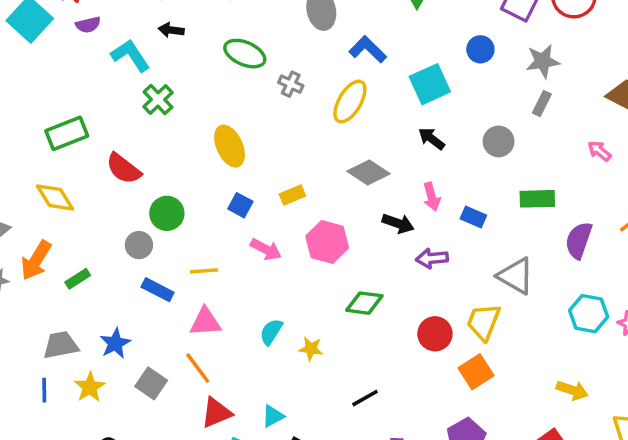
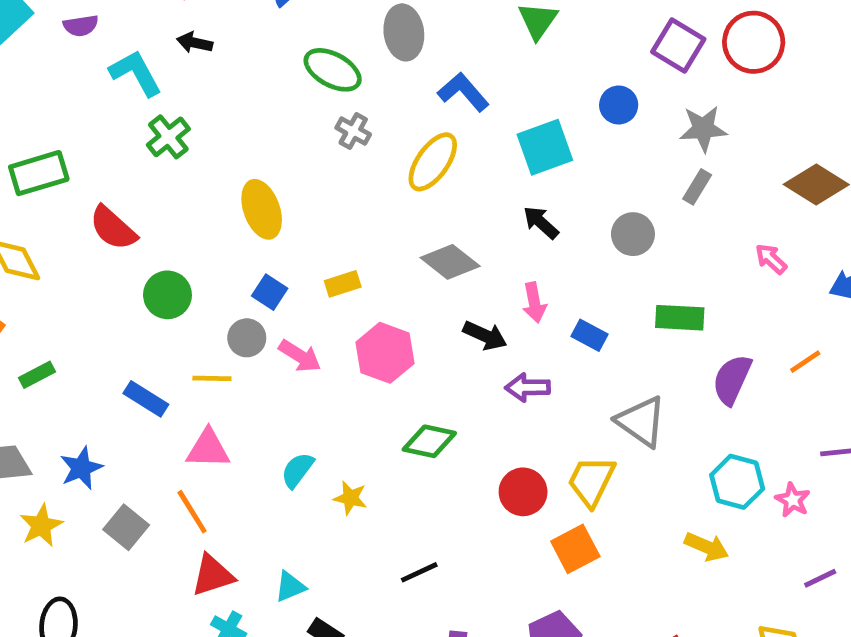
green ellipse: (245, 54) -> (333, 70), moved
gray circle: (139, 245) -> (247, 338), moved
yellow arrow: (572, 390) -> (707, 547), moved

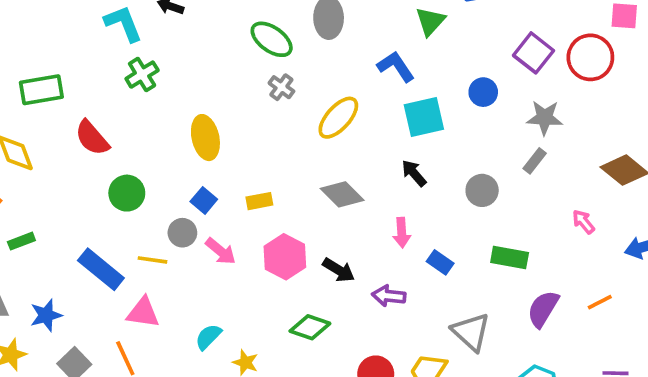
blue L-shape: (463, 92) -> (396, 67), moved
black arrow: (485, 336) -> (339, 270), moved
blue rectangle: (146, 399) -> (101, 269), size x1.4

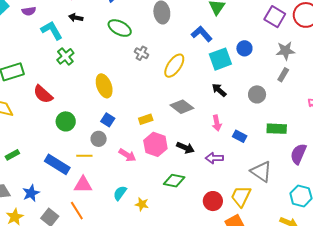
green ellipse: (272, 39) -> (120, 28), moved
blue circle: (483, 92) -> (244, 48), moved
yellow rectangle: (259, 201) -> (146, 119), moved
pink arrow: (221, 251) -> (127, 155), moved

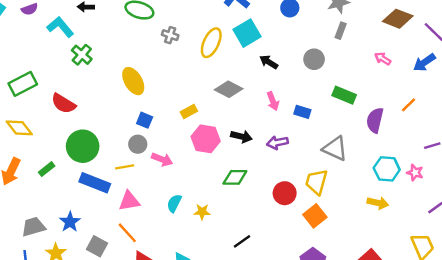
cyan square: (220, 59) -> (247, 33), moved
green circle: (66, 121) -> (83, 146), moved, size x1.4
green rectangle: (277, 129) -> (344, 95), turned 30
green rectangle: (12, 155) -> (47, 169), moved
pink arrow: (127, 155) -> (162, 159), moved

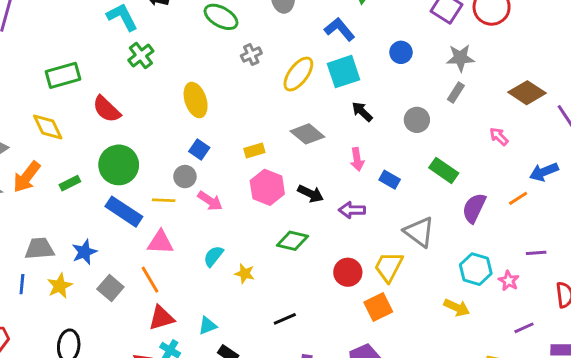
gray cross: (170, 35) -> (251, 55), turned 35
blue arrow: (424, 62) -> (544, 172), moved

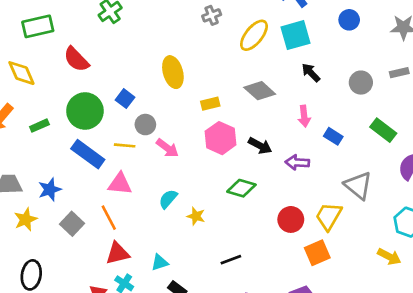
gray rectangle: (456, 92) -> (399, 73), moved, turned 42
yellow ellipse: (196, 100) -> (173, 72), moved
blue square: (199, 150) -> (125, 99), moved

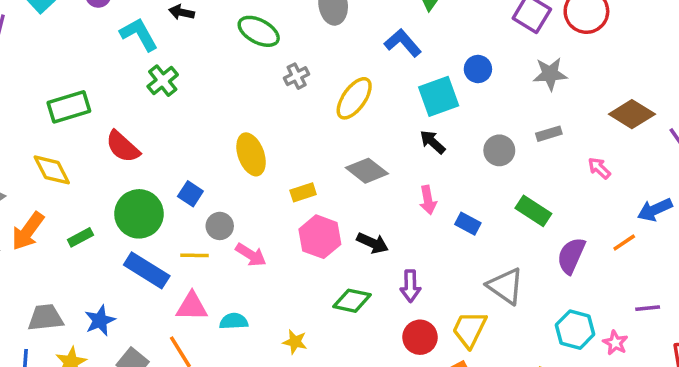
cyan square: (296, 35) -> (439, 96), moved
purple arrow: (297, 162) -> (410, 286), moved, turned -90
cyan semicircle: (168, 199) -> (234, 321), moved, turned 50

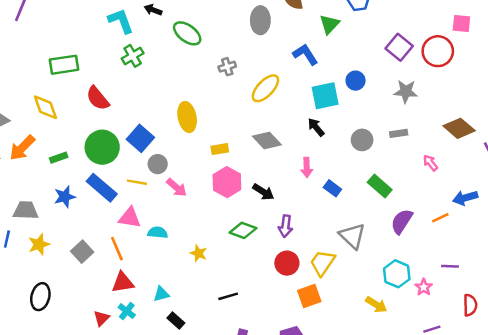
green ellipse: (259, 31) -> (187, 33), moved
blue square: (190, 194) -> (140, 138), size x1.5
blue star: (100, 320) -> (65, 197), moved

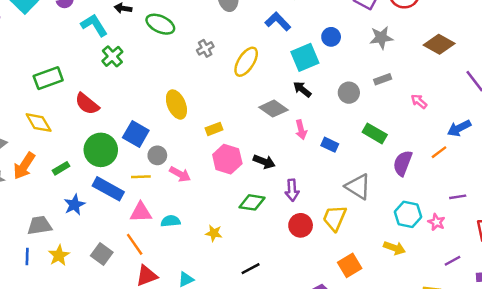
brown diamond: (459, 128) -> (439, 44), moved
gray diamond: (267, 141) -> (273, 109), moved
orange square: (309, 296) -> (350, 265), moved

